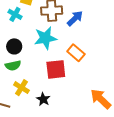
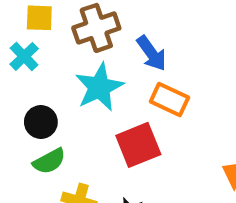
cyan cross: (15, 14) -> (24, 56), turned 32
blue arrow: (75, 18) -> (152, 53), moved, turned 114

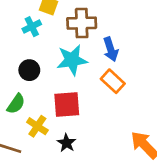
red square: (138, 145) -> (67, 105), moved
green semicircle: (49, 161) -> (16, 104), moved, turned -45

